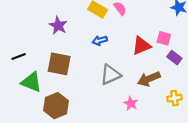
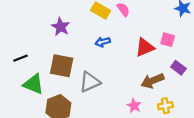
purple rectangle: (174, 58) -> (178, 68), moved
gray triangle: (110, 75) -> (90, 82), moved
yellow cross: (174, 98) -> (165, 106), moved

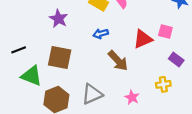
brown arrow: (152, 81) -> (118, 61), moved, turned -110
gray triangle: (90, 82) -> (92, 94), moved
yellow cross: (165, 106) -> (163, 84), moved

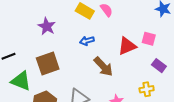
brown square: (60, 57) -> (48, 63), turned -30

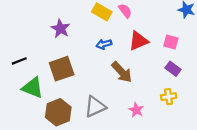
red triangle: (127, 46) -> (138, 41), moved
purple rectangle: (159, 66) -> (173, 69), moved

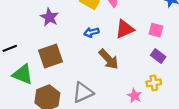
pink star: (136, 110) -> (134, 96), moved

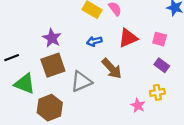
purple star: (49, 17) -> (52, 38), moved
gray triangle: (83, 93) -> (81, 82), moved

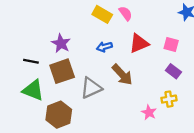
black line: (12, 58) -> (31, 61), moved, turned 32

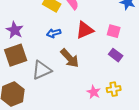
yellow cross: (169, 99) -> (114, 89), moved

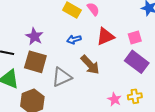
pink square: (114, 31) -> (135, 37), turned -32
brown square: (16, 55) -> (35, 62), turned 35
purple rectangle: (116, 55) -> (137, 62), size x1.6

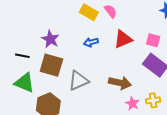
pink square: (135, 37) -> (153, 40), turned 32
brown arrow: (90, 65) -> (120, 83), moved, turned -35

